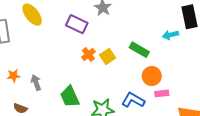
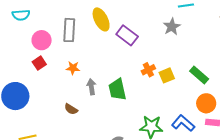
purple rectangle: (77, 24) -> (127, 35), moved
orange star: (14, 76) -> (73, 68), moved
green trapezoid: (70, 97) -> (117, 89), moved

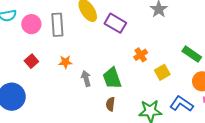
pink circle: (42, 40) -> (31, 24), moved
yellow square: (167, 75) -> (162, 72), moved
brown semicircle: (71, 109) -> (110, 104), moved, turned 72

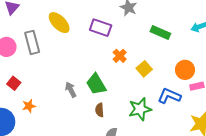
purple rectangle: (115, 23) -> (101, 28), moved
green rectangle: (192, 54) -> (160, 33), moved
orange star: (65, 62) -> (29, 106), moved

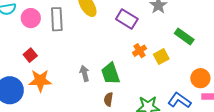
yellow square: (144, 69) -> (161, 57), moved
orange star: (29, 106) -> (40, 81), size x1.6

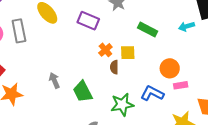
yellow square: (161, 57) -> (128, 53), turned 35
green trapezoid: (111, 73) -> (83, 92), moved
brown semicircle: (108, 99) -> (114, 67), moved

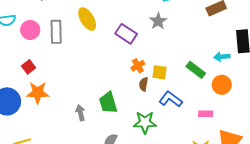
green rectangle: (148, 29) -> (196, 70), moved
orange circle: (170, 68) -> (222, 85), moved
gray arrow: (54, 80) -> (80, 113), moved
blue L-shape: (152, 93) -> (171, 99), moved

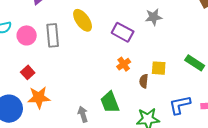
gray star: (158, 21) -> (154, 17), turned 30
orange cross: (138, 66) -> (124, 64), moved
blue L-shape: (171, 99) -> (180, 105), moved, turned -45

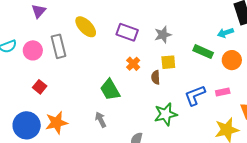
gray star: (154, 17) -> (163, 35), moved
orange star: (39, 97) -> (56, 123), moved
green trapezoid: (110, 102) -> (110, 90), moved

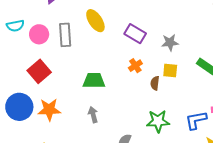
red square: (40, 87) -> (39, 71), size x1.6
green trapezoid: (110, 90) -> (94, 81), moved, turned 110
blue L-shape: (195, 95) -> (196, 120), moved

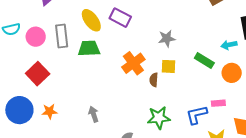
purple rectangle: (135, 34) -> (120, 18), moved
orange cross: (135, 66) -> (133, 63), size x1.6
green trapezoid: (94, 81) -> (89, 48), moved
orange star: (49, 110) -> (50, 111), size x0.7

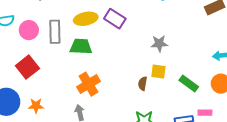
yellow ellipse: (91, 20) -> (86, 19), turned -70
green rectangle: (204, 61) -> (189, 84), moved
orange cross: (133, 63) -> (89, 84), moved

